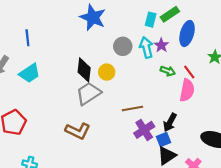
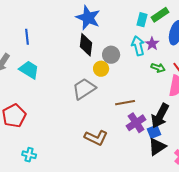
gray circle: (123, 46) -> (111, 55), moved
black diamond: (84, 70) -> (86, 45), moved
cyan trapezoid: (30, 73) -> (29, 70), turned -115
black arrow: (170, 122) -> (160, 116), size x1.4
brown L-shape: (78, 131) -> (96, 138), moved

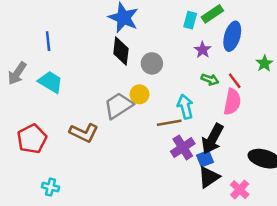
cyan arrow: (138, 46) -> (185, 107), moved
yellow circle: (101, 69) -> (140, 94), moved
brown L-shape: (96, 138) -> (84, 133), moved

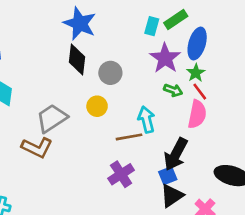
purple star: (203, 50) -> (165, 58), size x1.6
green star: (264, 63) -> (196, 73), moved
gray trapezoid: (118, 105) -> (52, 118), moved
purple cross: (183, 148) -> (121, 174), moved

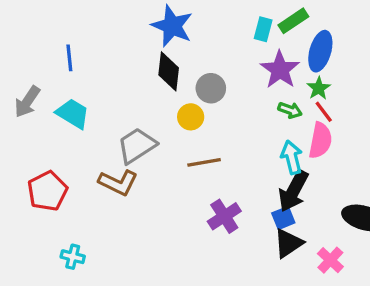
yellow circle: (97, 106) -> (191, 117), moved
cyan arrow: (146, 120) -> (292, 157), moved
brown line: (129, 137) -> (204, 162), moved

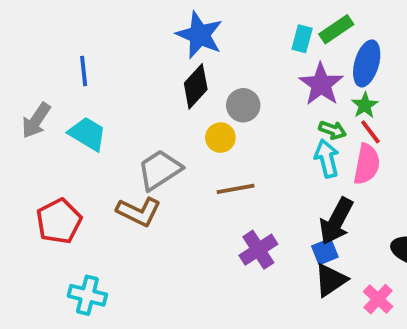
black diamond: (169, 71) -> (196, 86), turned 36
cyan arrow: (292, 157) -> (327, 158), moved
cyan cross: (73, 257) -> (87, 295), size x1.4

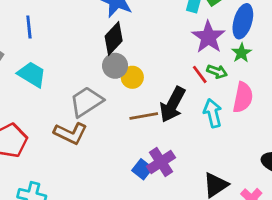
gray circle: (243, 105) -> (115, 66), moved
red line: (370, 132) -> (200, 74), moved
cyan arrow: (327, 158) -> (213, 113), moved
black arrow: (336, 221) -> (172, 105), moved
blue square: (325, 252) -> (142, 169), moved, turned -30

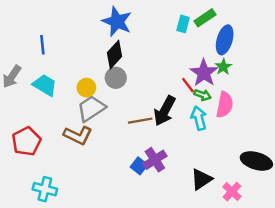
purple star: (208, 37) -> (204, 73), moved
green arrow: (217, 72) -> (203, 95), moved
yellow circle: (132, 77) -> (86, 88), moved

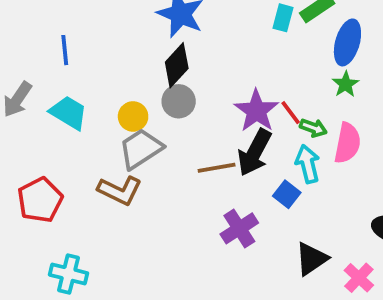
purple star: (204, 73) -> (256, 111), moved
blue square: (139, 166) -> (287, 194), moved

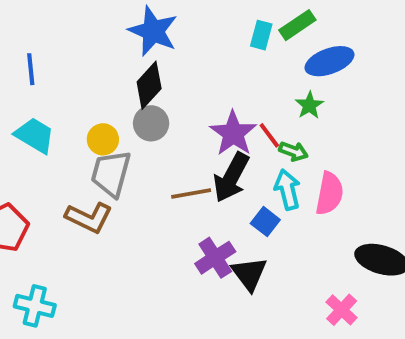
blue ellipse: (347, 42) -> (329, 61), turned 54
green star: (346, 84) -> (309, 105), moved
pink semicircle: (347, 143) -> (329, 194), moved
gray trapezoid: (141, 149) -> (111, 173), turned -42
black triangle: (311, 259) -> (249, 274), moved, turned -33

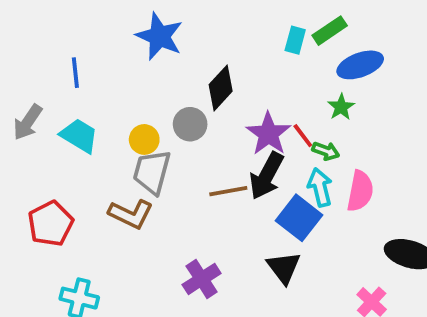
blue star: (153, 31) -> (159, 36), moved
black diamond: (149, 85) -> (221, 88), moved
blue square: (265, 222) -> (299, 218), size x1.6
purple cross: (215, 258) -> (202, 279), moved

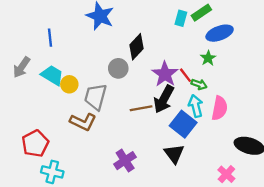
yellow circle: (144, 139) -> (69, 84), moved
red pentagon: (51, 224) -> (35, 143), moved

